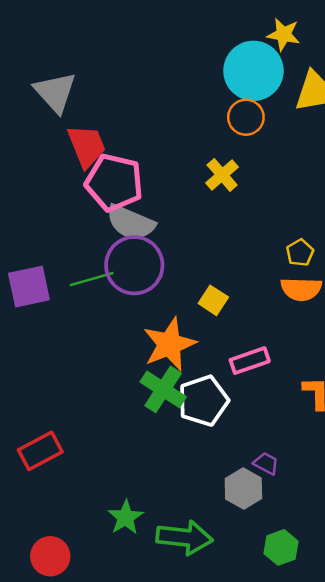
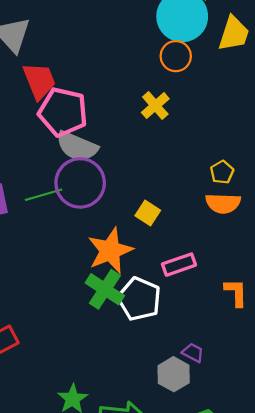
white pentagon: (203, 401) -> (139, 299), turned -30

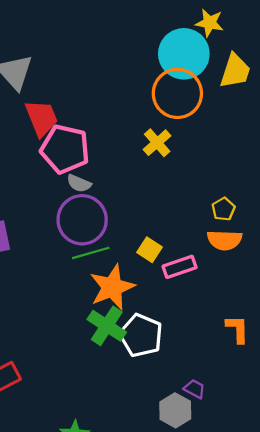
orange circle: (176, 56) -> (177, 93), size x1.6
gray semicircle: (77, 146) -> (79, 183), size x0.6
green line: (44, 195) -> (91, 253), moved
pink rectangle: (179, 265) -> (180, 267), moved

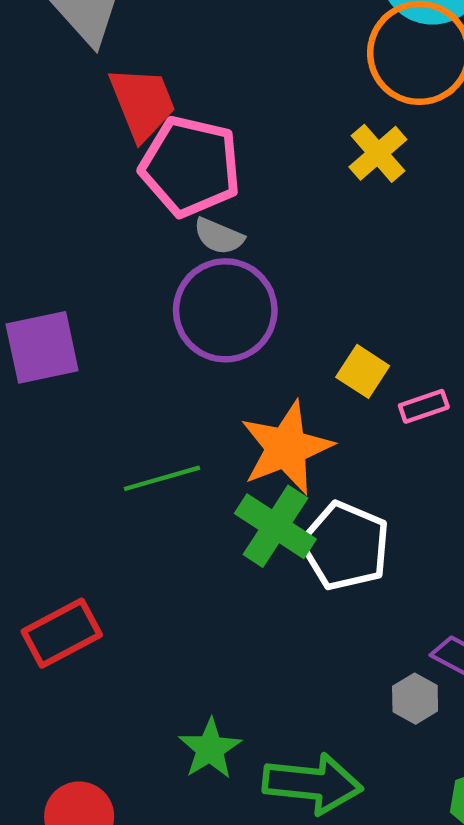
green line: (91, 253) -> (162, 478), moved
pink rectangle: (180, 267) -> (424, 406), size x0.7
gray hexagon: (175, 410) -> (415, 699), size x0.7

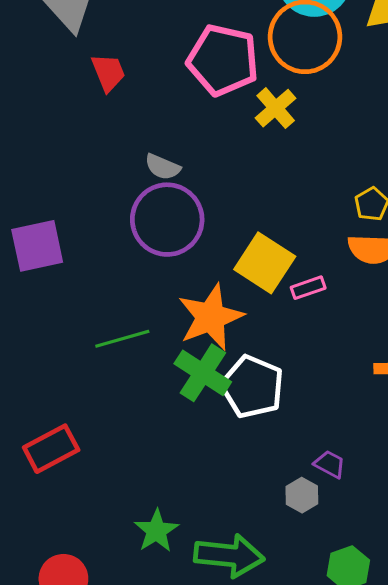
red trapezoid: (142, 103) -> (108, 72), size x0.7
pink pentagon: (190, 166) -> (223, 60), moved
yellow square: (363, 371) -> (265, 263), size x1.6

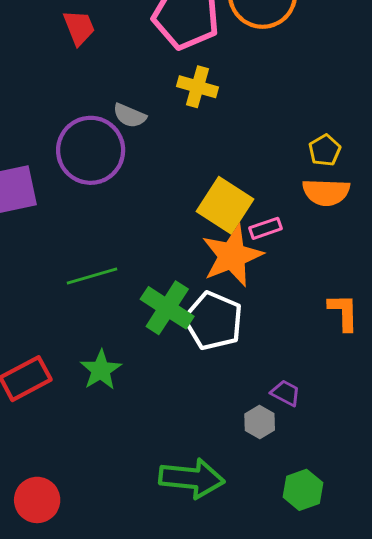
yellow cross: (276, 108) -> (198, 87), moved, turned -33
purple circle: (167, 220) -> (91, 150), moved
orange star: (211, 317) -> (232, 256), moved
green star: (156, 531) -> (101, 370), moved

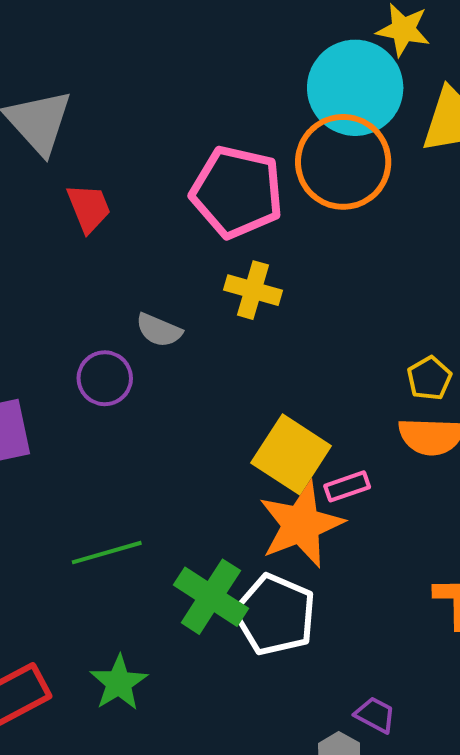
purple circle: (91, 150) -> (105, 378), size x0.6

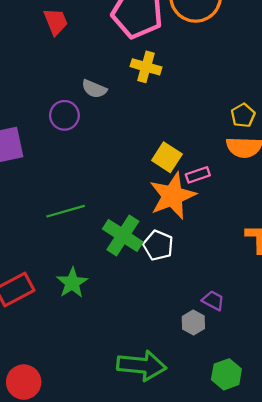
yellow square: (291, 454) -> (167, 157), size x0.7
white pentagon: (275, 615) -> (158, 245), size x0.7

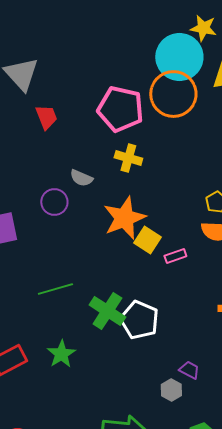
orange star: (172, 196) -> (124, 218), moved
white pentagon: (158, 245) -> (139, 320), size x1.4

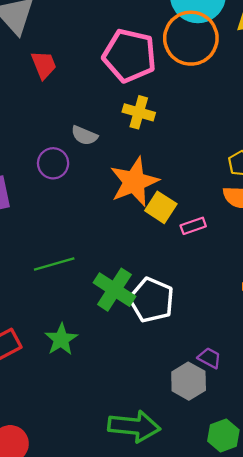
gray hexagon: (171, 390) -> (189, 381), size x1.4

